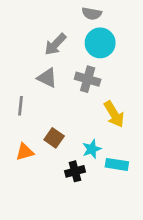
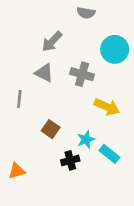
cyan circle: (100, 43) -> (115, 49), moved
yellow arrow: (114, 114) -> (107, 107), turned -35
orange triangle: (25, 152) -> (17, 171), moved
cyan rectangle: (117, 164) -> (109, 154), turned 30

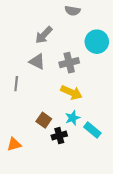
gray cross: (82, 74) -> (69, 63), turned -30
yellow arrow: (107, 107) -> (71, 92), moved
brown square: (51, 129) -> (44, 120), moved

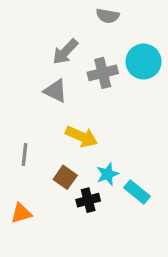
gray cross: (69, 63) -> (103, 73), moved
gray line: (16, 84) -> (24, 155), moved
yellow arrow: (71, 92) -> (82, 137), moved

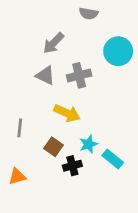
gray cross: (103, 73) -> (79, 75), moved

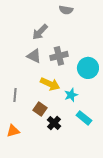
cyan circle: (118, 51) -> (88, 68), moved
cyan star: (89, 144) -> (71, 95), moved
black cross: (72, 166) -> (54, 123), turned -32

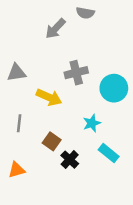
gray arrow: (40, 32) -> (55, 28), moved
gray triangle: (34, 56) -> (17, 73), moved, turned -35
yellow arrow: (50, 84) -> (49, 97), moved

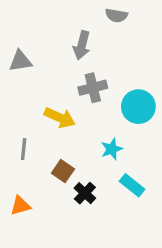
gray semicircle: (85, 13) -> (116, 15), moved
gray arrow: (55, 28) -> (82, 45), moved, turned -30
gray triangle: (17, 73) -> (20, 61), moved

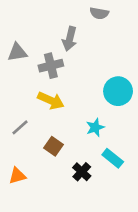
gray cross: (93, 88) -> (51, 66), moved
gray line: (24, 149) -> (20, 127), turned 42
black cross: (85, 193) -> (82, 172), moved

